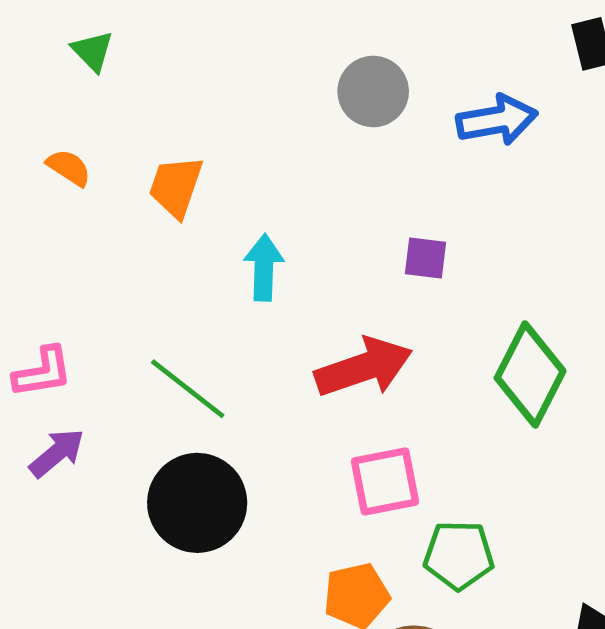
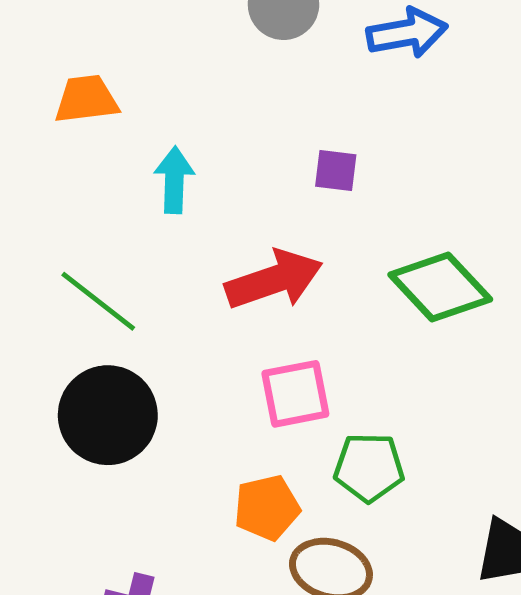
orange trapezoid: (176, 187) -> (86, 99), turned 64
green diamond: (530, 374) -> (440, 287), turned -70

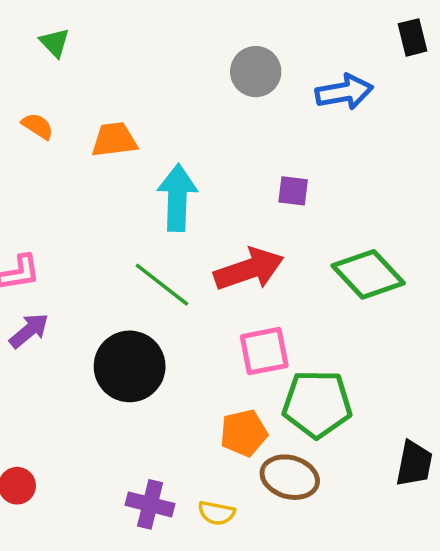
cyan arrow: (174, 180) -> (177, 198), size x1.4
green line: (98, 301) -> (162, 285), moved
green pentagon: (369, 467) -> (317, 404), size x1.4

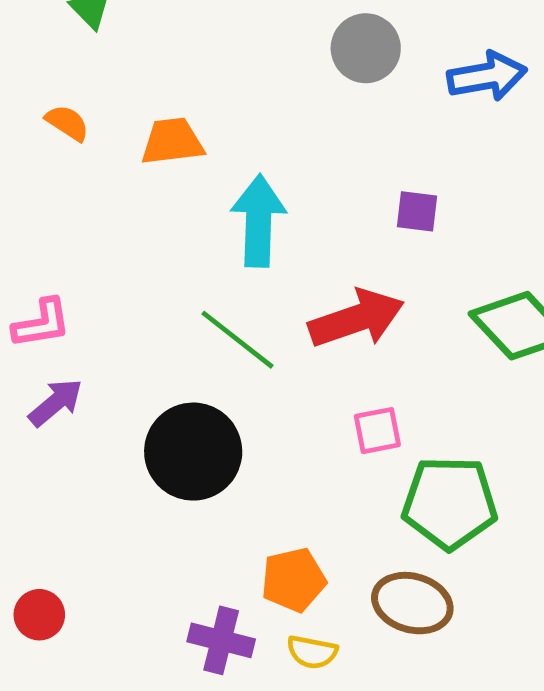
pink square: (264, 351) -> (377, 431), size x0.7
orange pentagon: (244, 433) -> (293, 580), moved

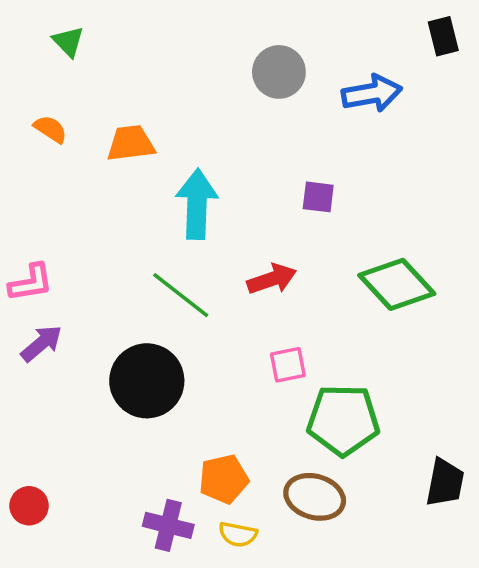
red arrow: (356, 319) -> (272, 279), size x0.7

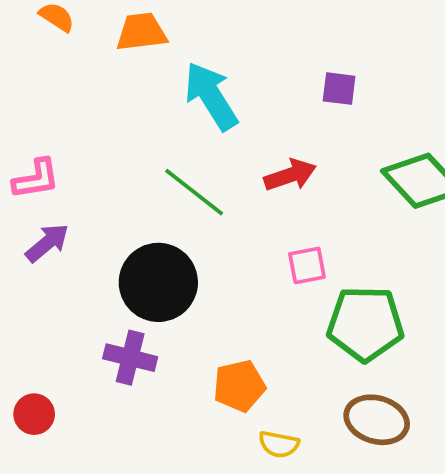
cyan arrow: (197, 204) -> (211, 96), turned -34
brown ellipse: (315, 497) -> (377, 420), moved
purple cross: (168, 525) -> (130, 358), moved
yellow semicircle: (238, 534) -> (279, 444), moved

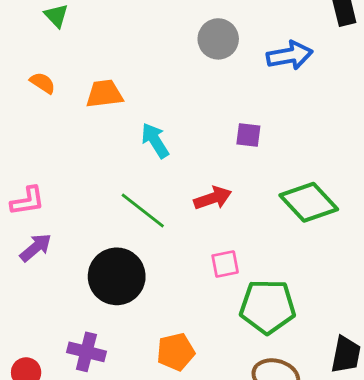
cyan arrow: (211, 96) -> (155, 141), size x0.7
purple cross: (130, 358) -> (86, 352), moved

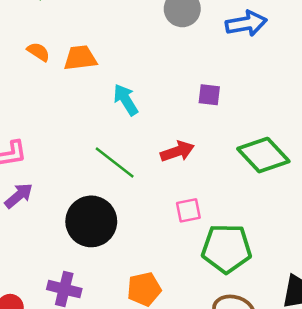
orange semicircle: (43, 83) -> (38, 52), moved

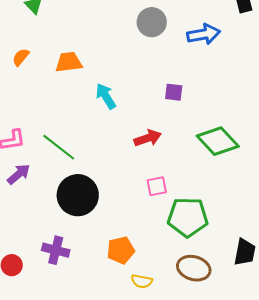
orange semicircle: (38, 52) -> (21, 57), moved, turned -84
green line: (115, 162) -> (59, 147), moved

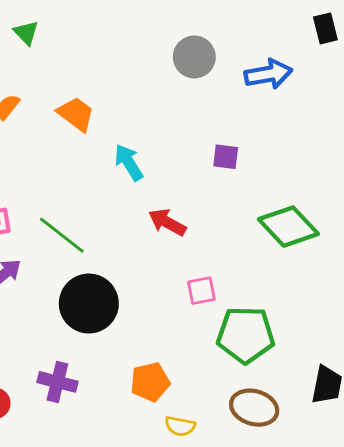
orange trapezoid: (69, 62) -> (76, 114), turned 44
red arrow: (148, 138) -> (167, 222), moved, turned -132

